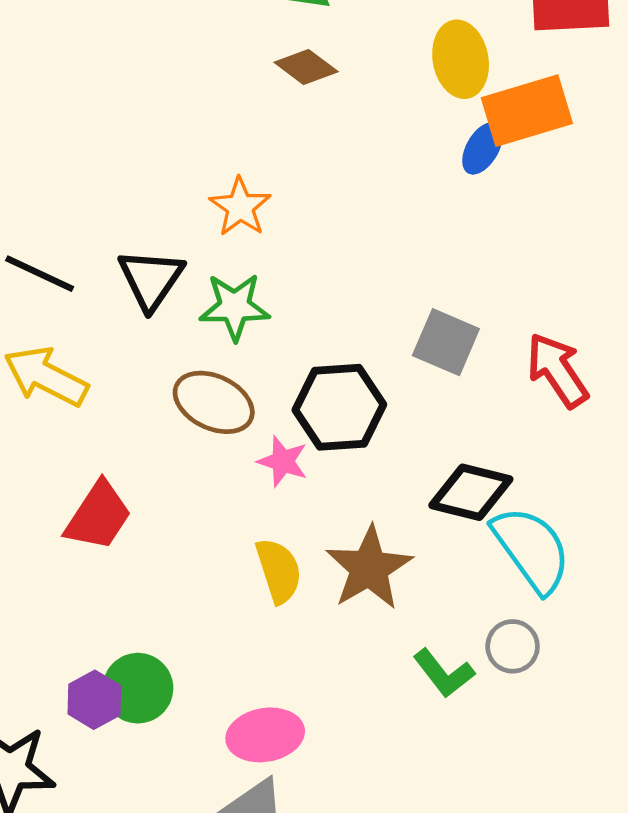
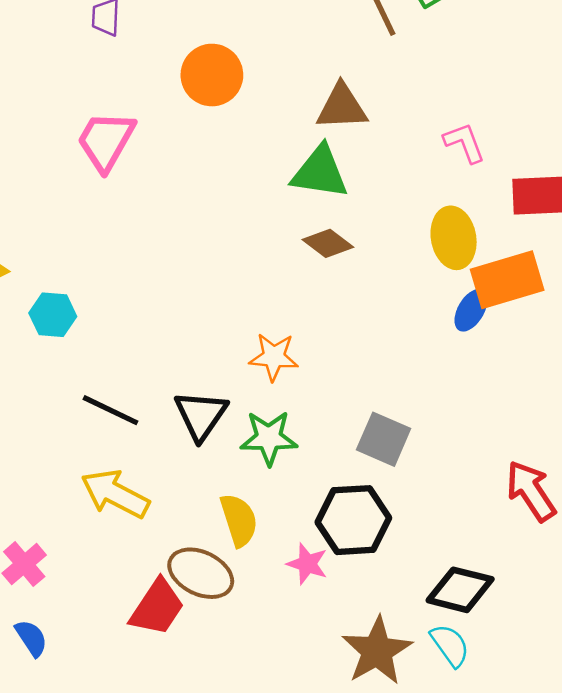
orange star: (240, 207) -> (274, 357), turned -30
gray square: (446, 342) -> (384, 439), moved
brown ellipse: (214, 402) -> (201, 573), moved
cyan semicircle: (532, 549) -> (450, 645), moved, size x0.6
yellow semicircle: (279, 571) -> (239, 520), moved

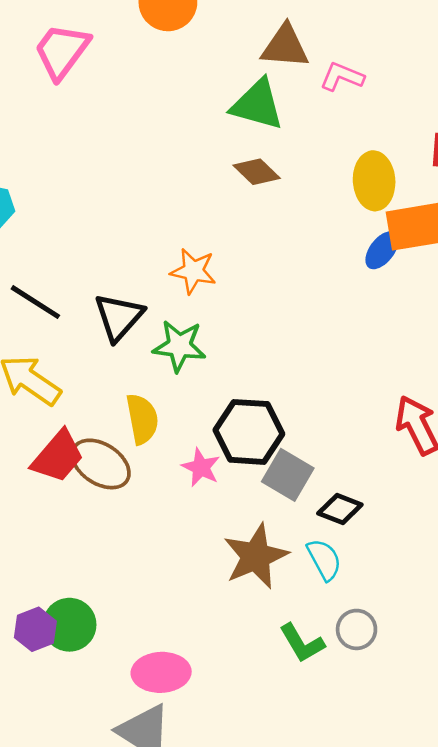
pink L-shape: (464, 143) -> (342, 77), moved, turned -54
gray square: (384, 439) -> (288, 475), moved
black diamond: (460, 590) -> (340, 509), size x0.7
red trapezoid: (157, 607) -> (58, 457), moved

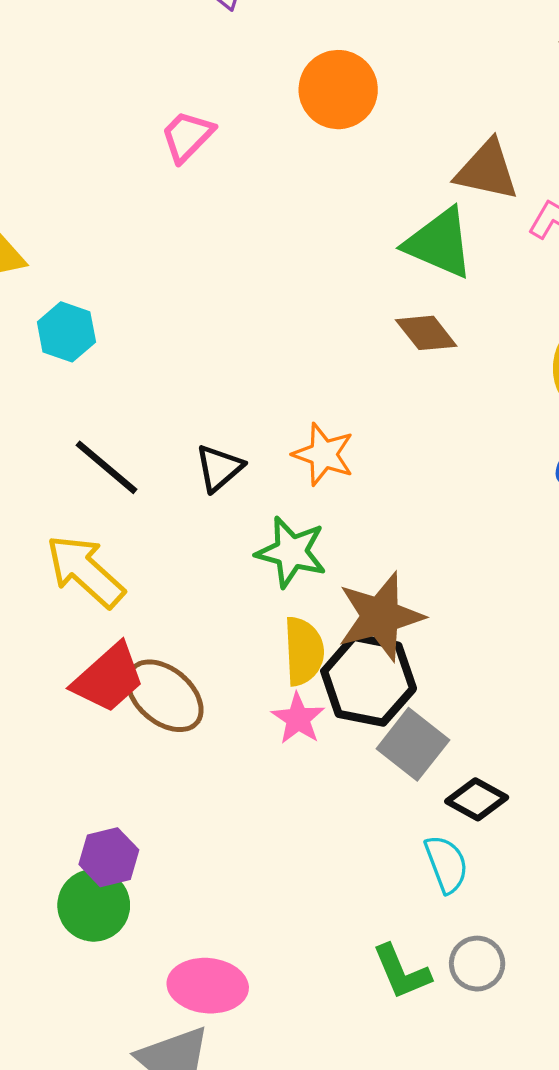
pink trapezoid: (62, 51) -> (187, 136), size x0.7
black triangle: (119, 317) -> (219, 468), moved, size x0.7
yellow semicircle: (142, 419) -> (304, 651), moved
brown star: (256, 556) -> (380, 616), moved
purple hexagon: (35, 629) -> (109, 857), moved

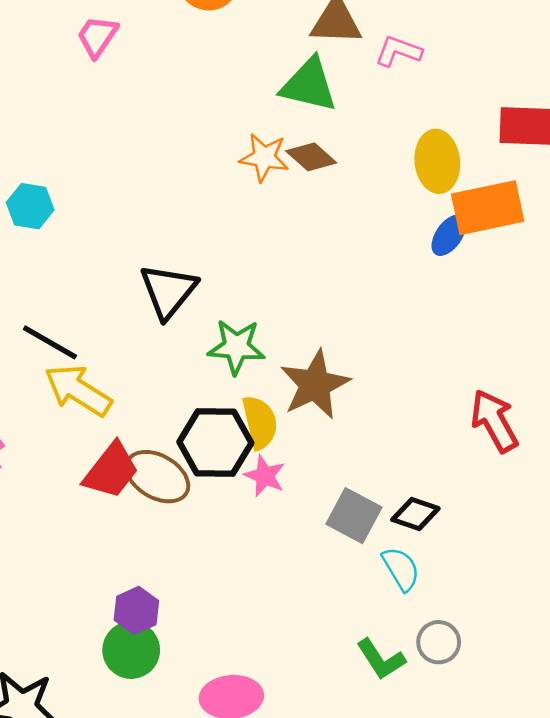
orange star: (323, 454) -> (264, 157), moved
black line: (106, 467) -> (50, 342), moved
black triangle: (219, 468) -> (168, 291), size x1.5
black hexagon: (369, 680) -> (215, 442), moved
gray square: (413, 744) -> (354, 516), moved

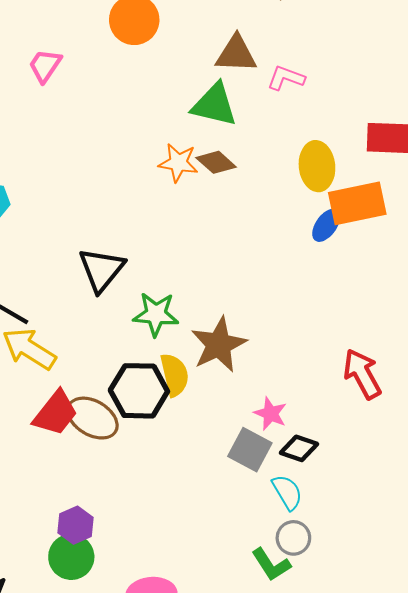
pink star: (265, 476) -> (270, 414), moved
gray circle: (439, 642) -> (293, 538), moved

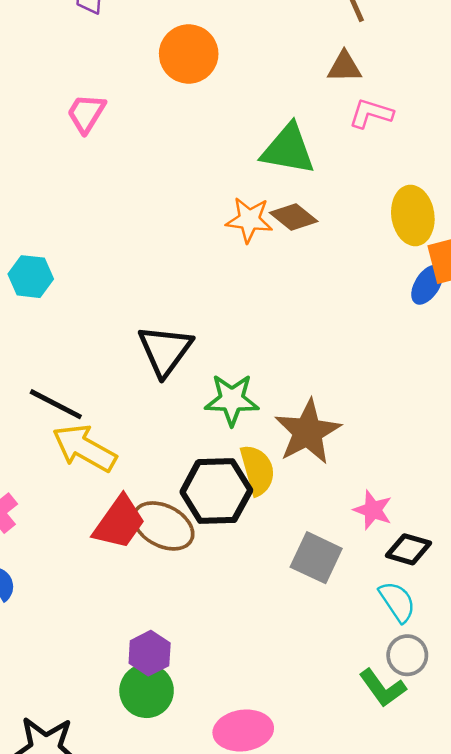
brown triangle: (236, 54) -> (344, 67), moved, size x0.7
gray square: (250, 450) -> (316, 558), moved

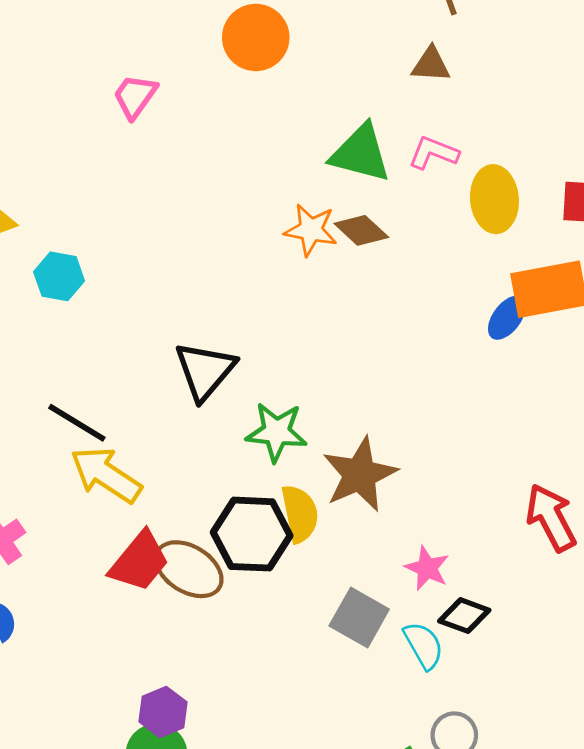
pink L-shape: (371, 113) -> (433, 153), moved
yellow ellipse: (413, 215) -> (494, 199), moved
cyan semicircle: (397, 602) -> (424, 645), moved

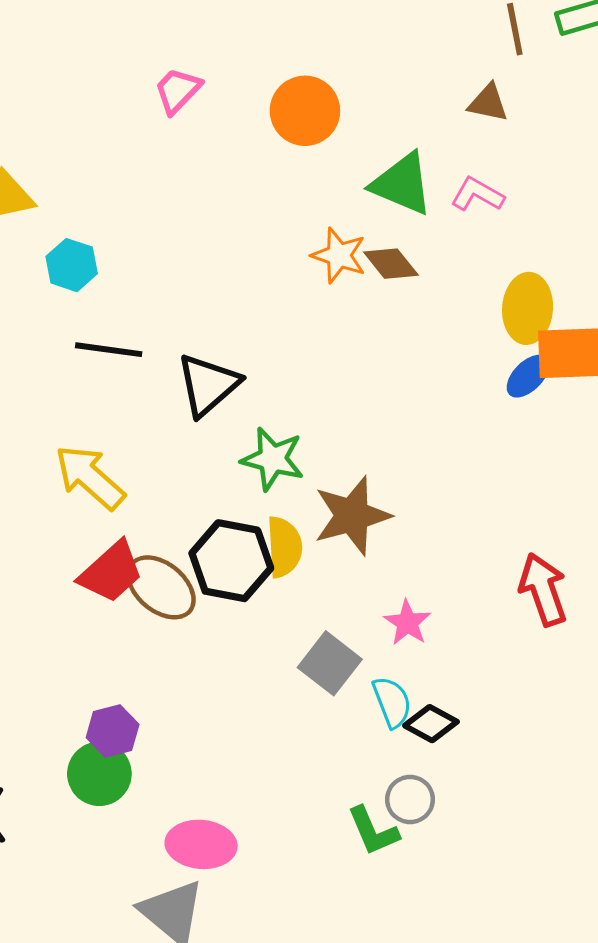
orange circle: (256, 37) -> (305, 111), moved
yellow ellipse: (494, 199) -> (528, 308), moved
black line: (77, 423) -> (109, 350), moved, turned -32
black diamond: (464, 616) -> (431, 724), moved

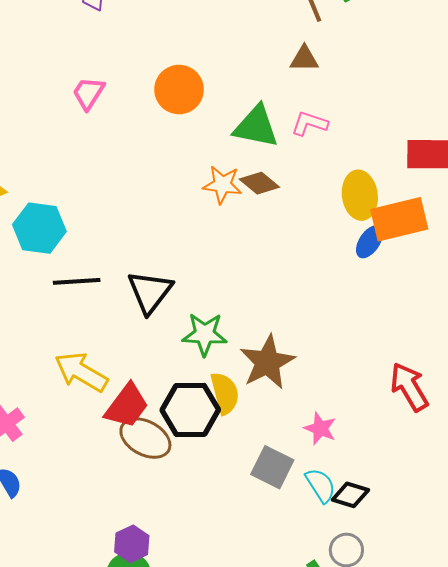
cyan hexagon: (72, 265) -> (39, 228), size x1.4
red trapezoid: (111, 572) -> (127, 406), moved

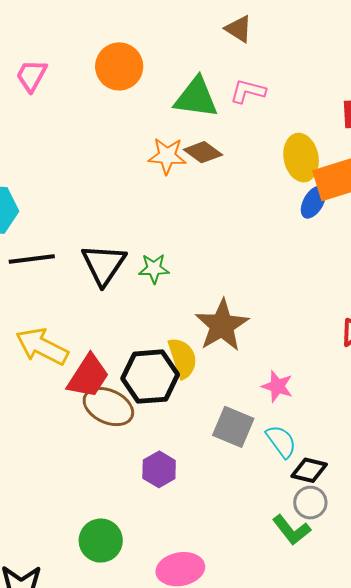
brown triangle: (304, 59) -> (239, 29), turned 36
green star: (205, 334) -> (154, 269), moved, size x0.7
black diamond: (350, 495) -> (309, 470), moved
purple hexagon: (132, 544) -> (159, 469), moved

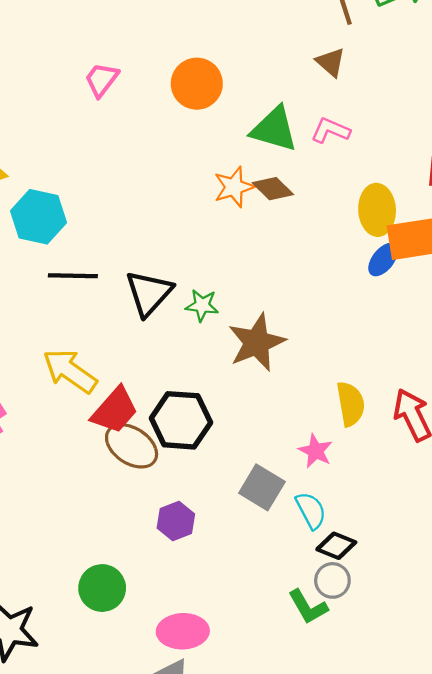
orange star: (167, 156) -> (234, 187), turned -30
brown star: (222, 325) -> (257, 342), moved
yellow semicircle: (183, 358) -> (351, 404), moved

